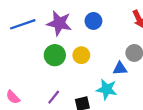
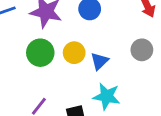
blue triangle: (120, 68) -> (100, 61), moved, turned -40

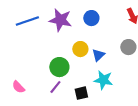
green circle: (40, 53) -> (59, 67), moved

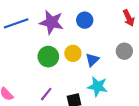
green circle: (59, 67) -> (48, 57), moved

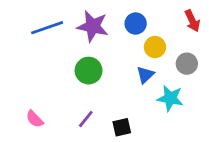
yellow circle: (73, 53) -> (155, 47), moved
cyan star: (98, 87) -> (170, 98), moved

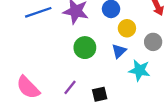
green circle: (89, 71) -> (85, 48), moved
pink semicircle: (35, 119) -> (28, 87), size x1.6

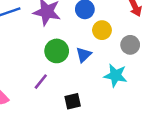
blue triangle: (119, 51) -> (84, 55), moved
purple line: (70, 87) -> (41, 82), moved

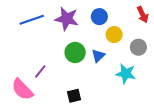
purple line: (41, 82) -> (40, 71), moved
black square: (73, 101) -> (74, 96), moved

